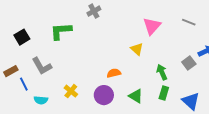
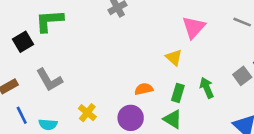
green L-shape: (61, 31) -> (49, 21), moved
blue line: (24, 84) -> (22, 115), moved
green rectangle: (164, 93) -> (178, 93), moved

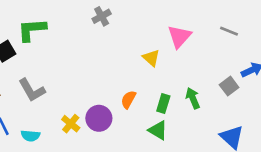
yellow triangle: (174, 58) -> (151, 58), moved
orange semicircle: (144, 89) -> (128, 99), turned -48
purple circle: (131, 118) -> (99, 118), moved

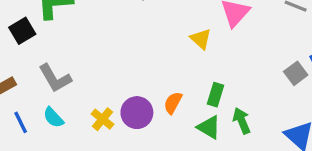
green arrow: (193, 98) -> (242, 121), moved
orange semicircle: (128, 99) -> (173, 103), moved
cyan semicircle: (30, 136) -> (53, 117), moved, turned 42

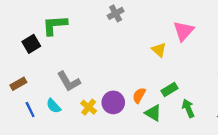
gray L-shape: (55, 78) -> (69, 81), moved
green rectangle: (215, 95) -> (169, 90), turned 42
green triangle: (209, 127) -> (153, 113), moved

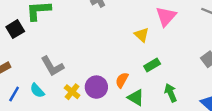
green rectangle: (169, 90) -> (152, 65), moved
blue line: (30, 109) -> (14, 94), turned 56

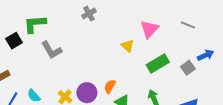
green rectangle: (152, 65) -> (158, 64), moved, size x1.5
gray L-shape: (52, 66) -> (51, 50), moved

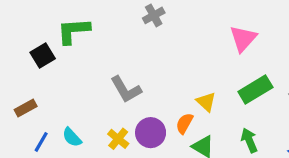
yellow triangle: (127, 46) -> (206, 102), moved
gray L-shape: (51, 50) -> (126, 89), moved

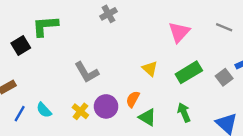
yellow triangle: (206, 102) -> (150, 69), moved

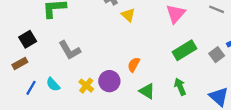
black square: (21, 46) -> (28, 39), moved
yellow triangle: (150, 69) -> (128, 15), moved
gray L-shape: (87, 72) -> (70, 50), moved
orange semicircle: (133, 99) -> (134, 65), moved

